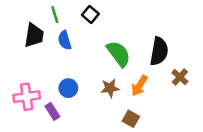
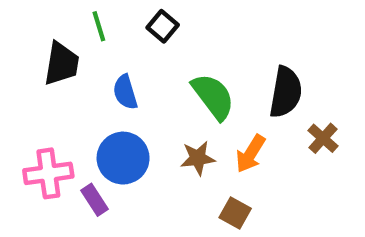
blue semicircle: (65, 40) -> (125, 92), moved
blue circle: (68, 88) -> (123, 158), size x1.5

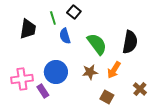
green line: (99, 26) -> (53, 18), moved
blue semicircle: (125, 92) -> (65, 36), moved
brown cross: (323, 138) -> (140, 89), moved

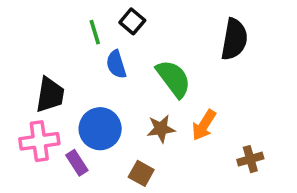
black trapezoid: (28, 29) -> (50, 95), moved
black semicircle: (130, 42) -> (234, 39), moved
brown cross: (140, 89) -> (250, 159), turned 32
brown square: (107, 97) -> (141, 173), moved

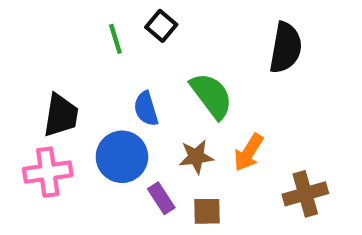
blue semicircle: (116, 64) -> (146, 109), moved
brown cross: (250, 159) -> (305, 194), size x1.4
purple rectangle: (77, 163) -> (161, 198), moved
brown square: (141, 173) -> (207, 211), moved, turned -30

